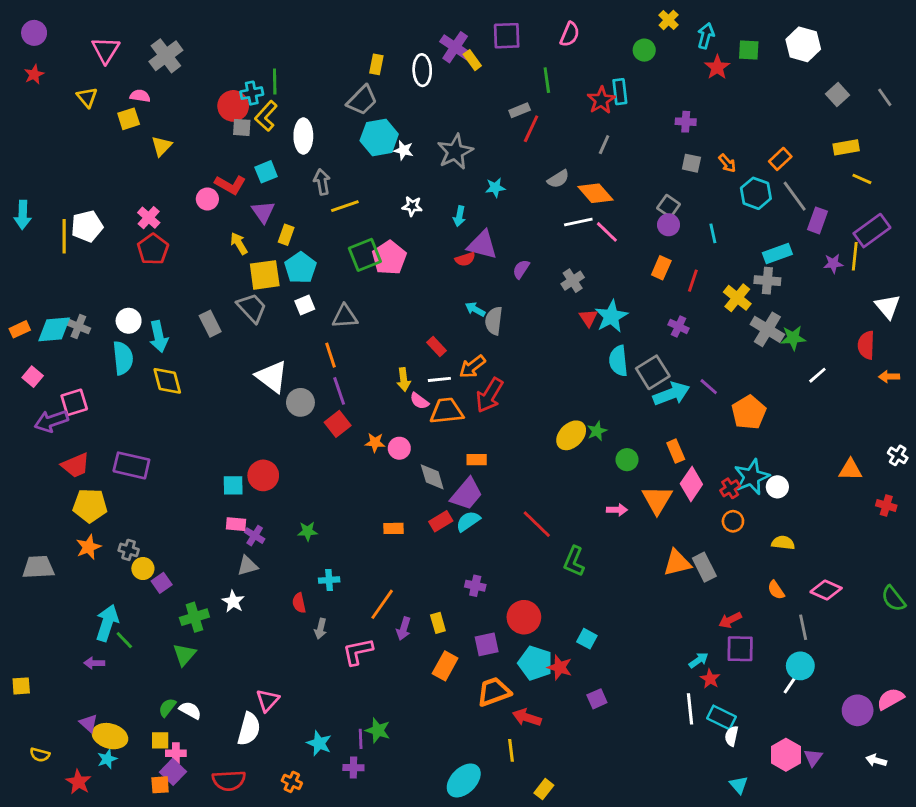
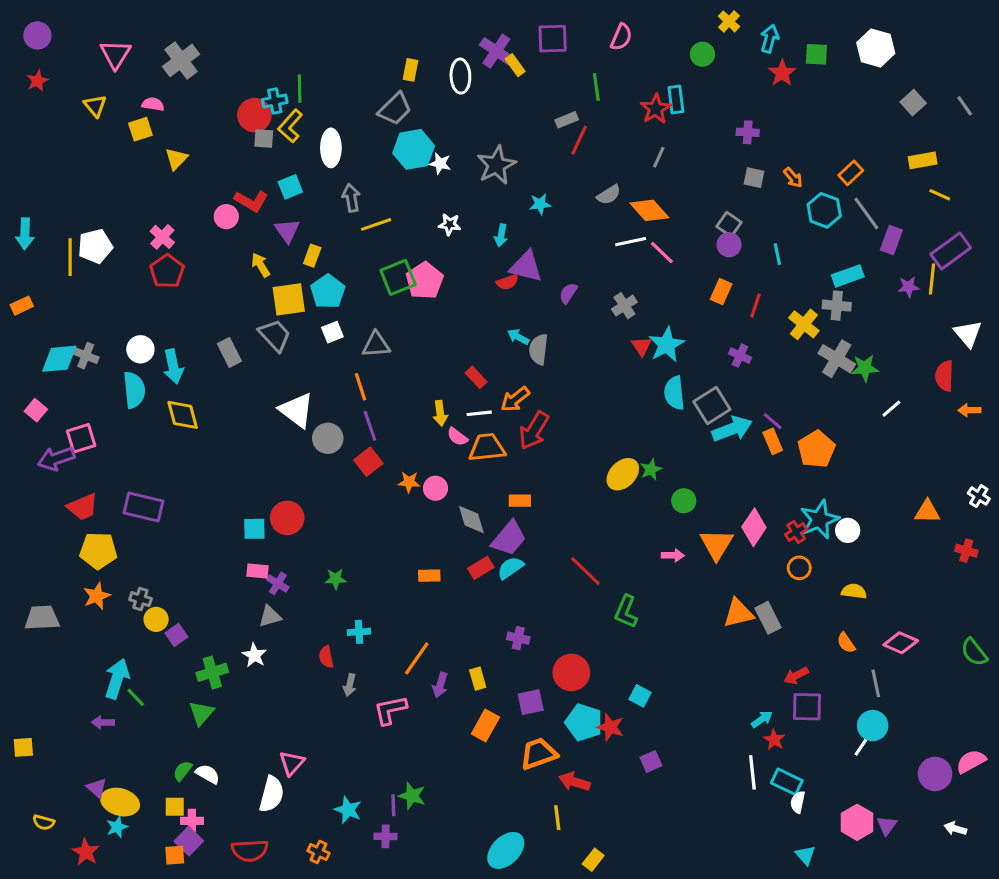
orange rectangle: (20, 329) -> (22, 306), moved
orange rectangle: (676, 451) -> (773, 441), moved

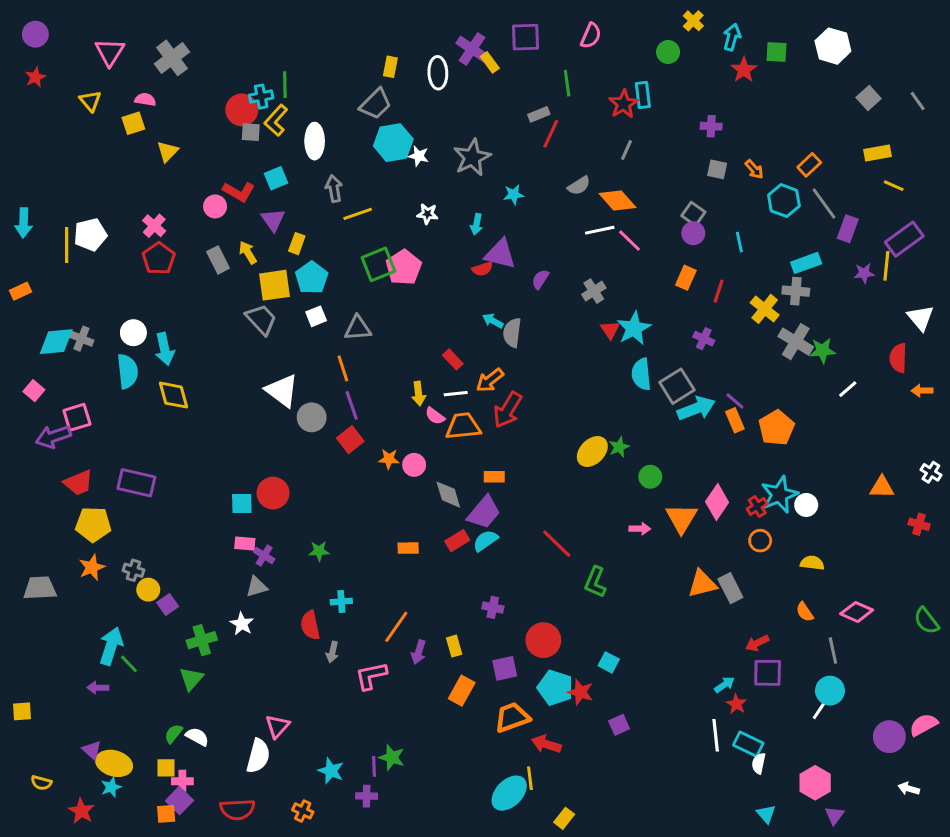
gray rectangle: (229, 352) -> (218, 260), moved
red semicircle: (326, 657) -> (310, 625), size x1.4
purple triangle: (887, 825) -> (834, 815), moved
cyan ellipse: (506, 850) -> (509, 793), moved

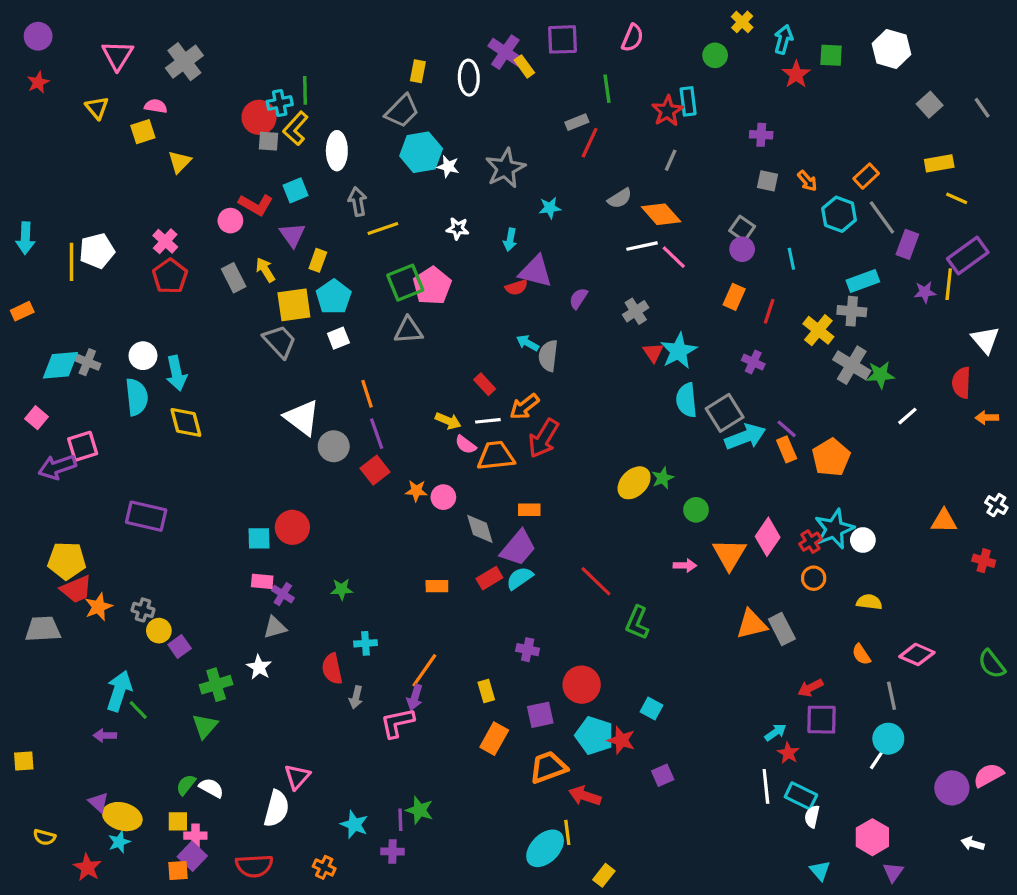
gray triangle: (358, 328) -> (408, 330), moved
yellow arrow: (419, 394) -> (448, 421), turned -60
red trapezoid: (78, 483) -> (76, 589), moved
yellow pentagon: (93, 524) -> (67, 561), moved
purple arrow: (419, 652) -> (415, 697), moved

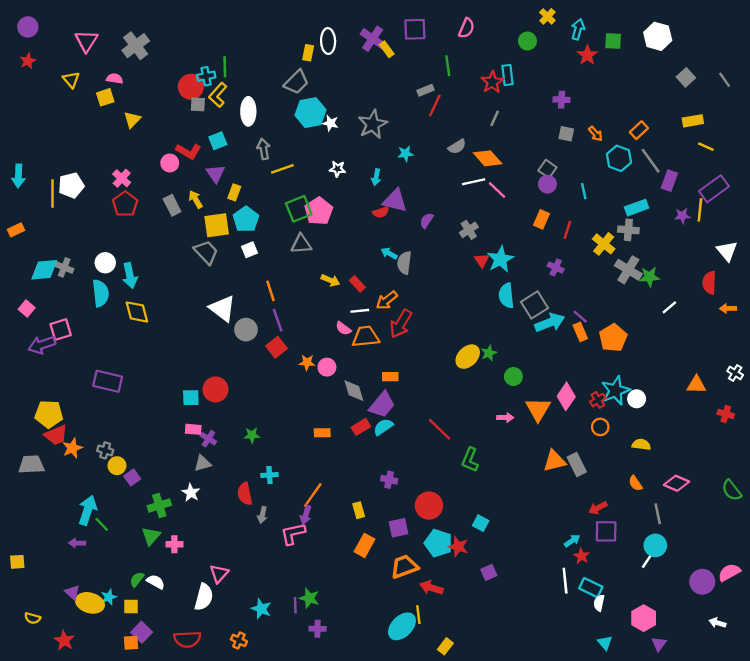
white ellipse: (469, 78) -> (328, 41), moved
yellow arrow: (448, 421) -> (330, 280), moved
pink cross: (195, 836) -> (174, 544), moved
cyan star: (119, 842) -> (109, 597), moved
purple cross: (392, 852) -> (318, 629), moved

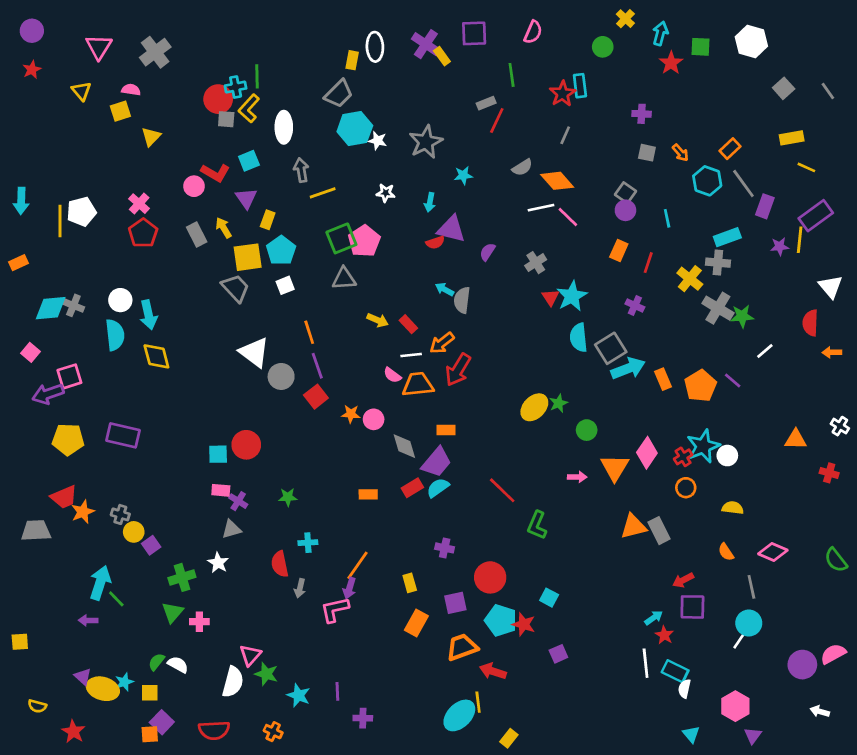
purple line: (580, 317) -> (733, 380), moved
yellow pentagon: (49, 414) -> (68, 439), moved
green star: (309, 598) -> (266, 674), moved

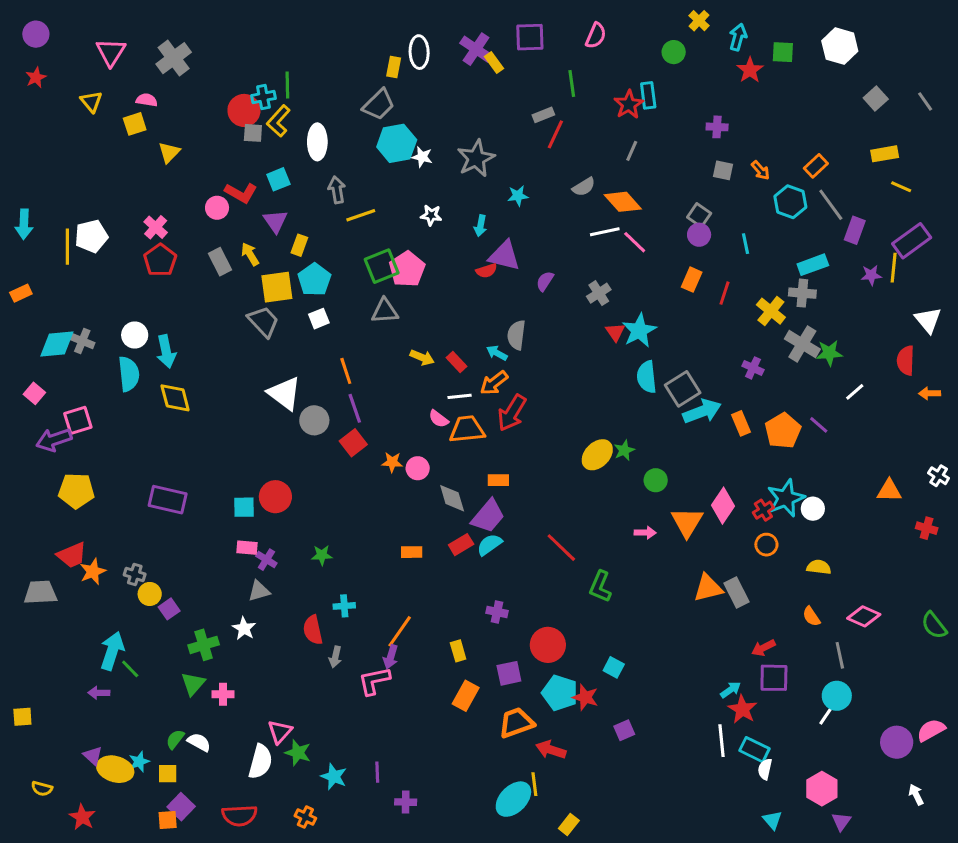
cyan arrow: (445, 289) -> (497, 353), moved
purple cross: (635, 305) -> (753, 368), moved
purple rectangle: (123, 435) -> (168, 500), moved
red star: (664, 635) -> (742, 709), size x1.4
white arrow: (820, 711) -> (916, 795), turned 48

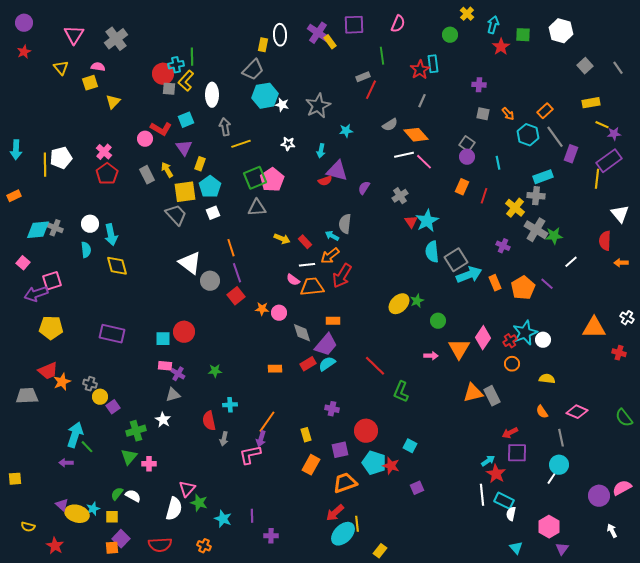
purple star: (871, 275) -> (614, 134), moved
cyan semicircle: (129, 374) -> (86, 250), size x0.7
orange triangle: (889, 491) -> (594, 328), size x1.4
red arrow: (551, 750) -> (335, 513), moved, turned -60

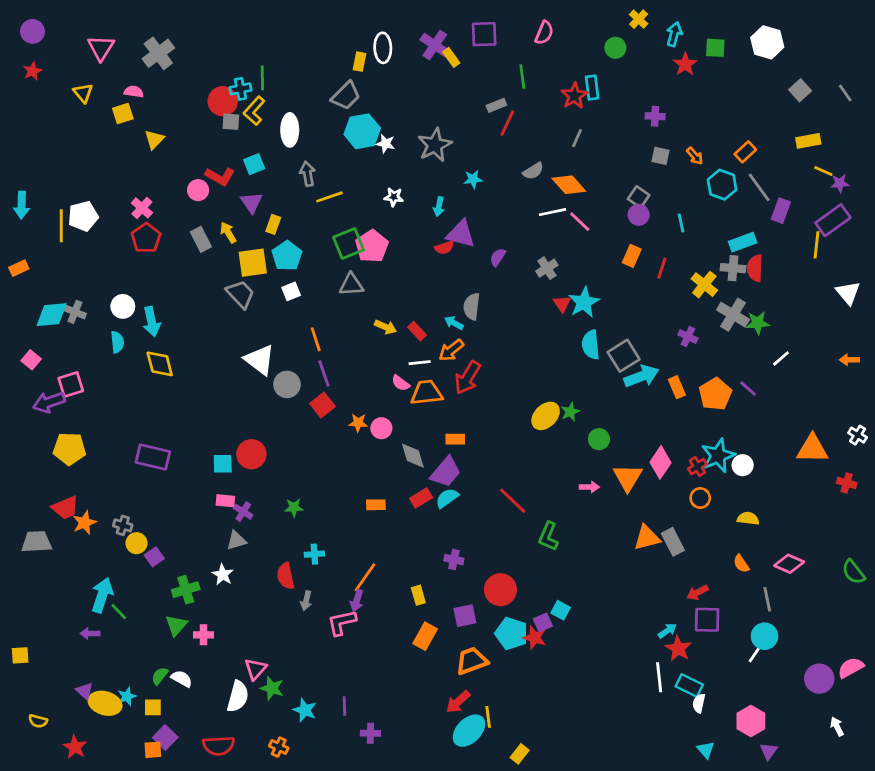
red semicircle: (605, 241) -> (755, 268), moved
purple square: (417, 488) -> (543, 623), moved

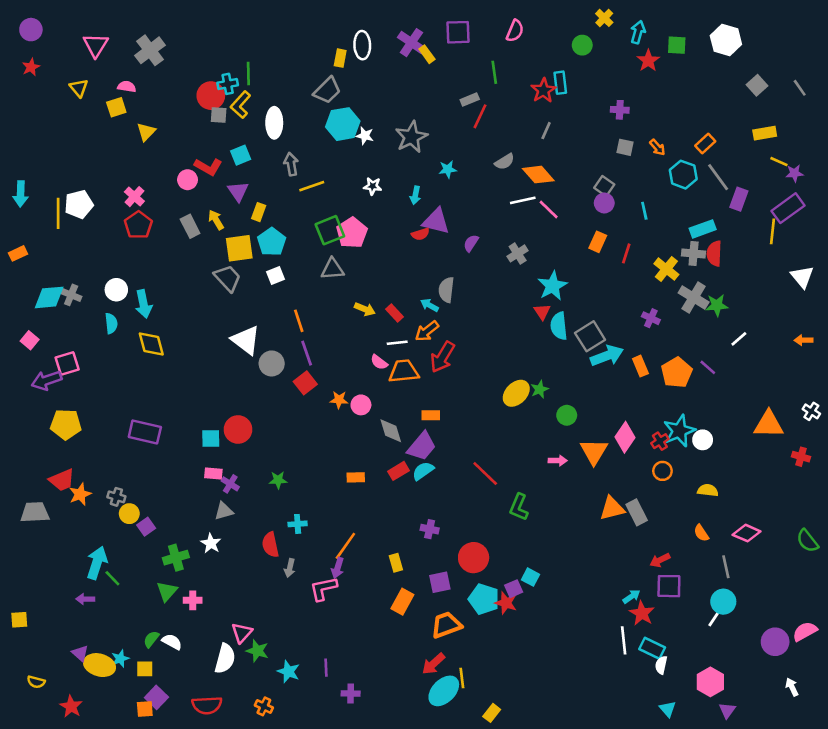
red triangle: (562, 304) -> (542, 312), moved

